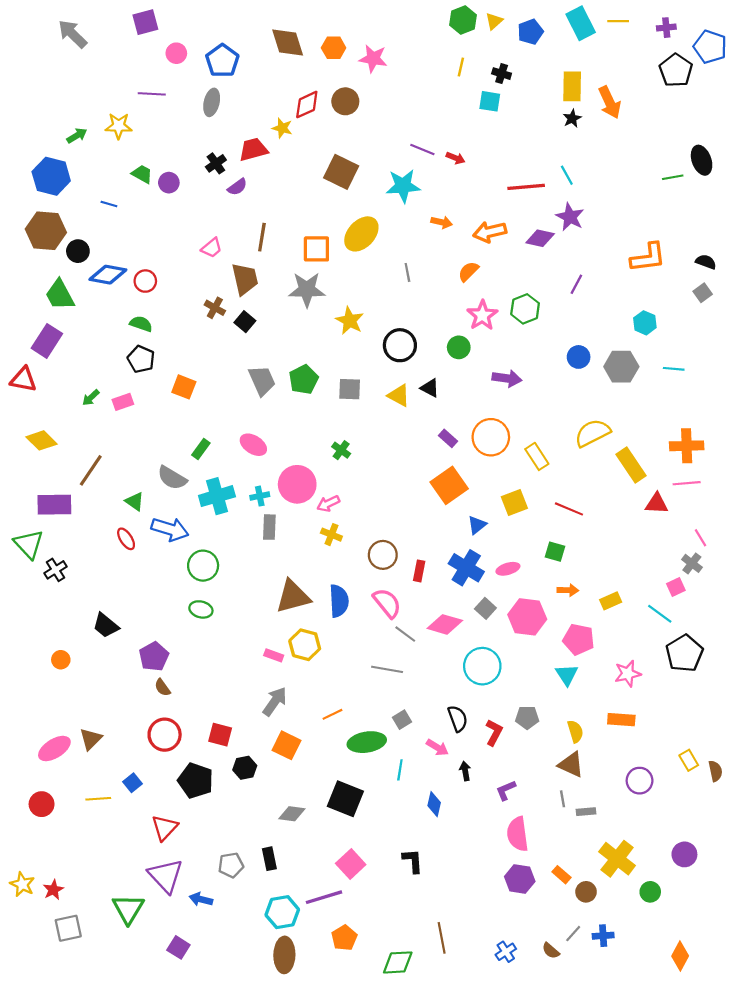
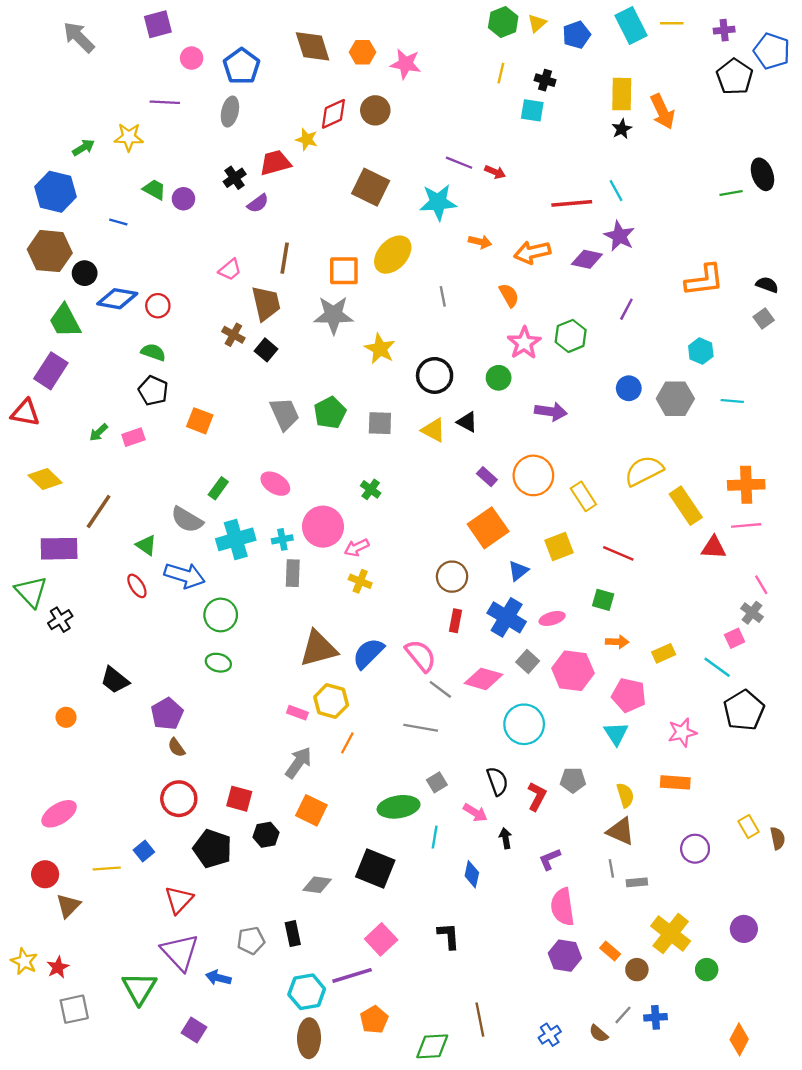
orange semicircle: (468, 271) -> (509, 295), turned 105
brown circle: (383, 555) -> (452, 577), moved
blue semicircle: (339, 601) -> (368, 653), turned -132
orange line: (333, 714) -> (347, 743), moved, turned -36
brown triangle: (91, 739) -> (68, 906), moved

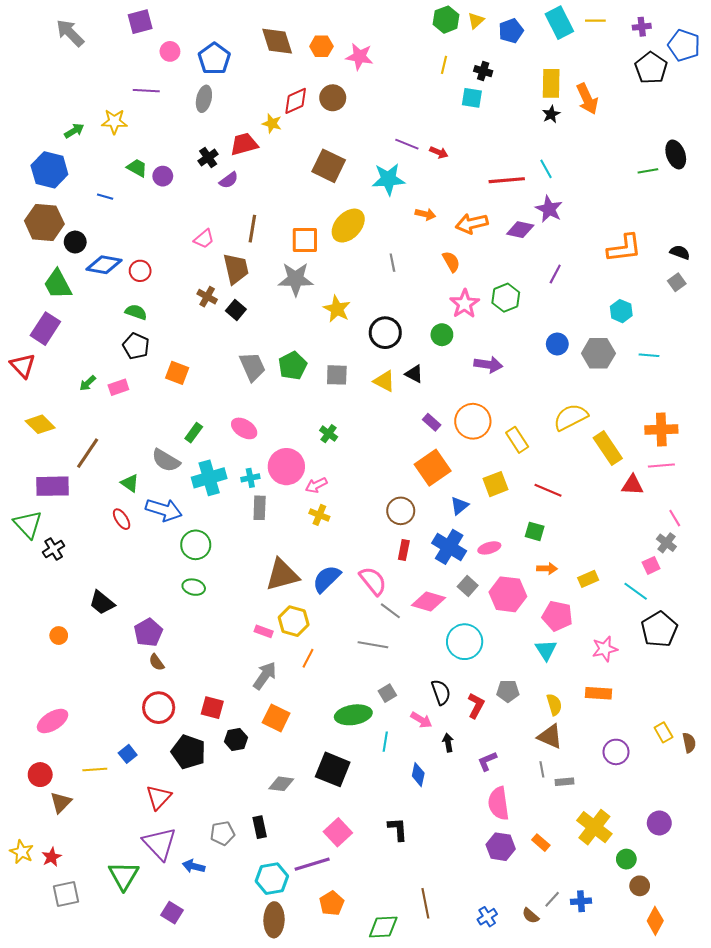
red triangle: (25, 413) -> (23, 366), turned 36
brown circle: (637, 970) -> (640, 886), moved

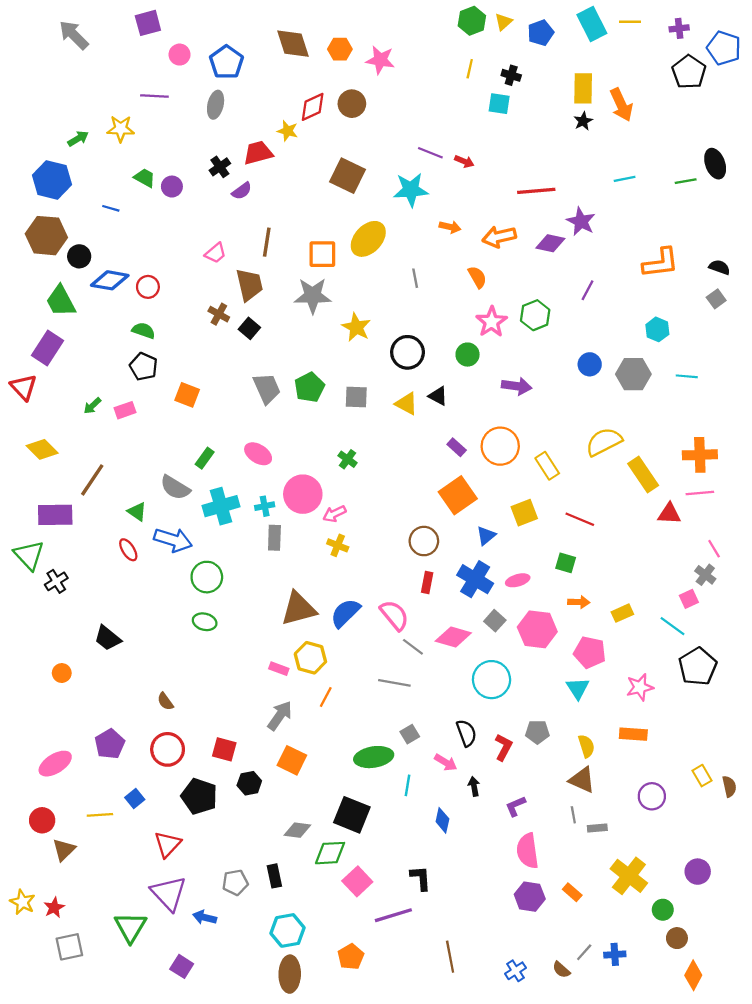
cyan line: (546, 169) -> (625, 179), moved, turned -72
purple pentagon: (148, 632) -> (110, 744), moved
purple line: (312, 864) -> (393, 915), moved
green diamond: (383, 927) -> (330, 853), moved

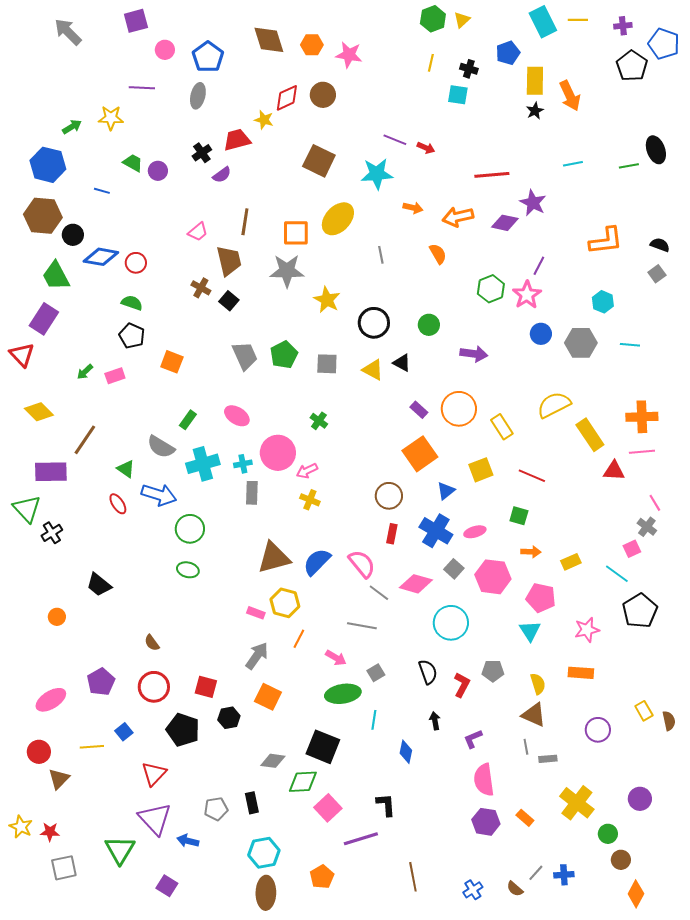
blue pentagon: (541, 33) -> (508, 53), moved
pink star: (492, 322) -> (527, 295), moved
pink arrow: (446, 762) -> (336, 658), moved
red star: (54, 908) -> (50, 832), turned 30

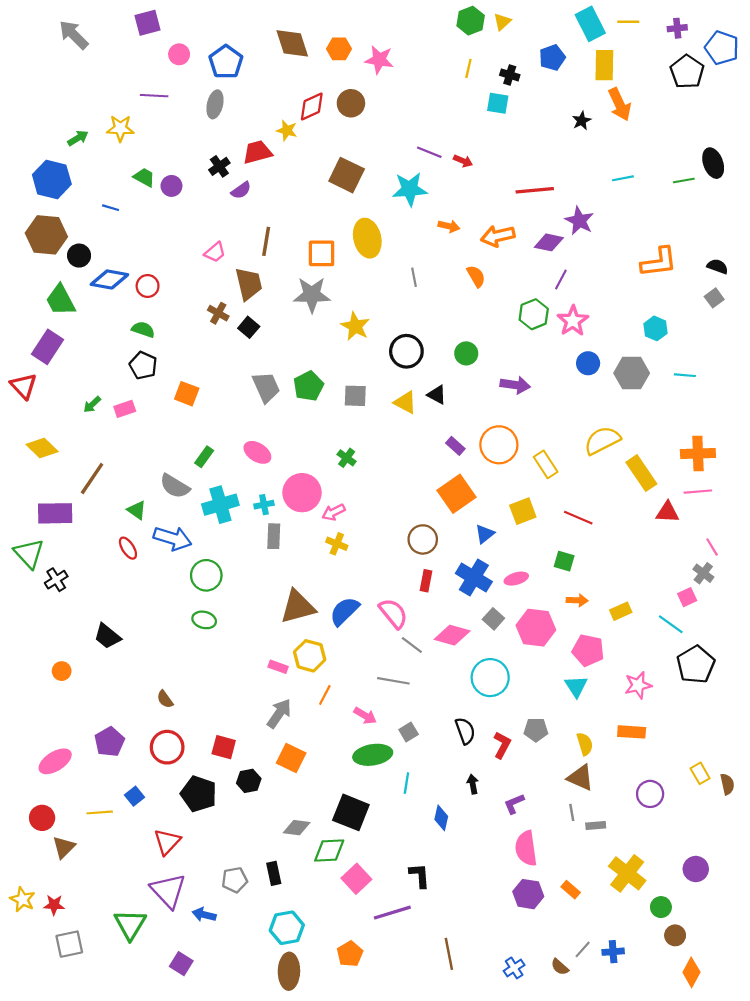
yellow rectangle: (535, 81) -> (604, 65), moved
yellow ellipse: (338, 219) -> (367, 238), turned -56
purple line: (539, 266) -> (561, 279), moved

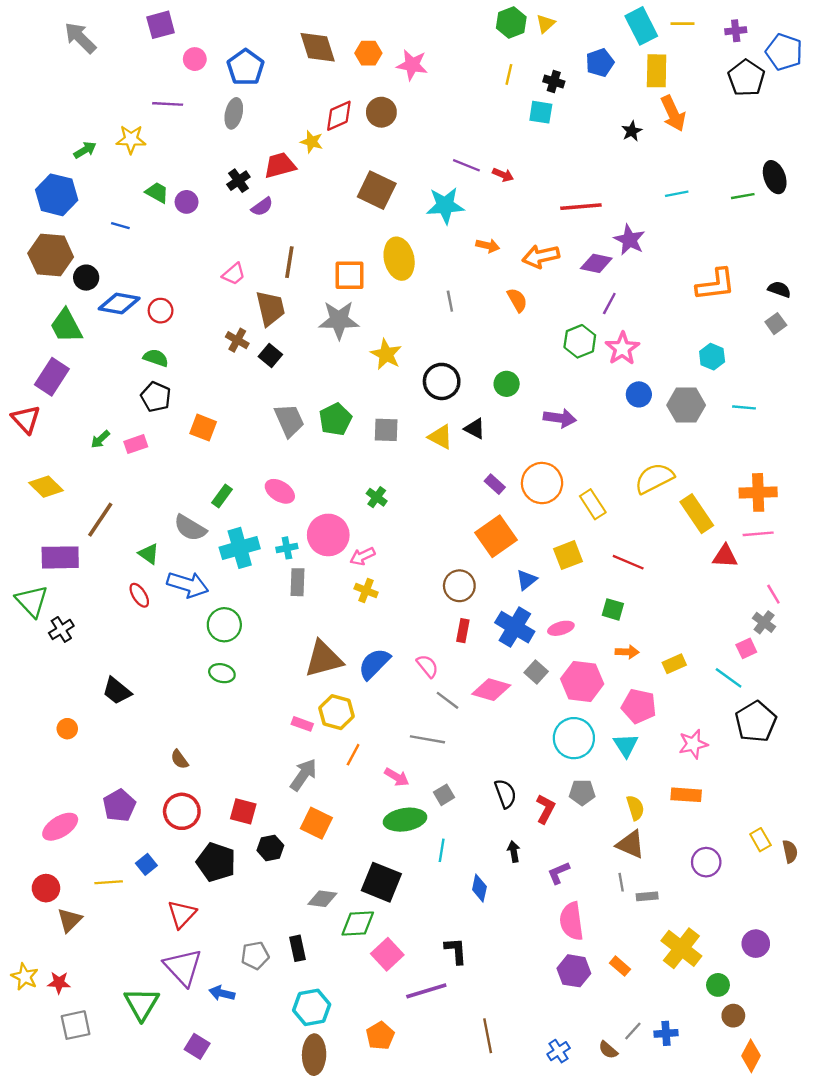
pink semicircle: (393, 613) -> (427, 666), size x0.7
cyan circle: (490, 678) -> (574, 738), moved

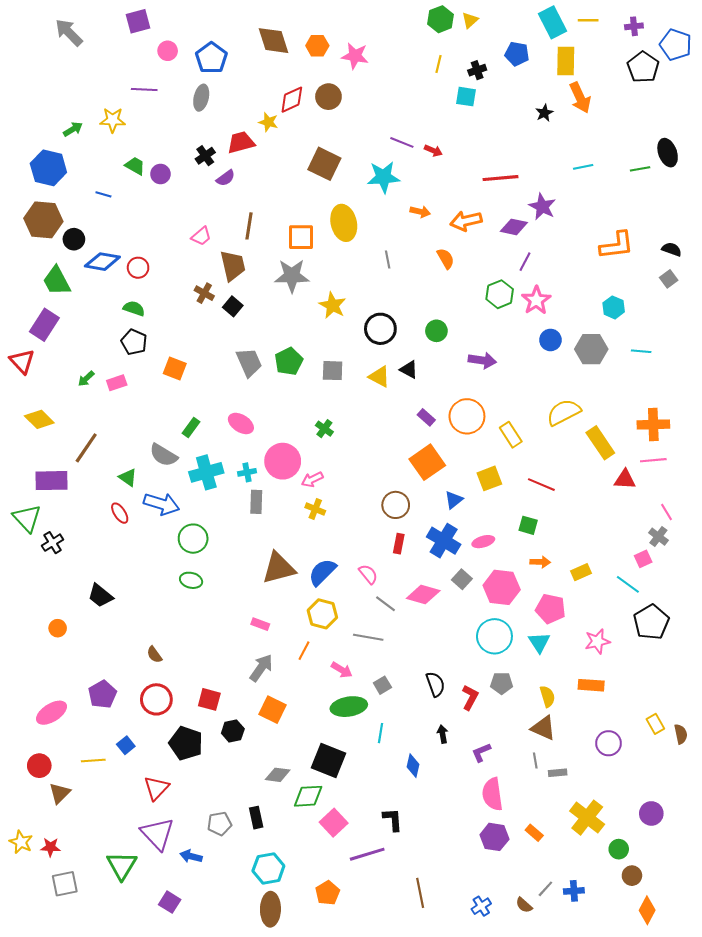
blue pentagon: (600, 63) -> (517, 54), turned 30
black cross: (554, 81) -> (477, 70), turned -36
yellow hexagon: (337, 712) -> (322, 614), moved

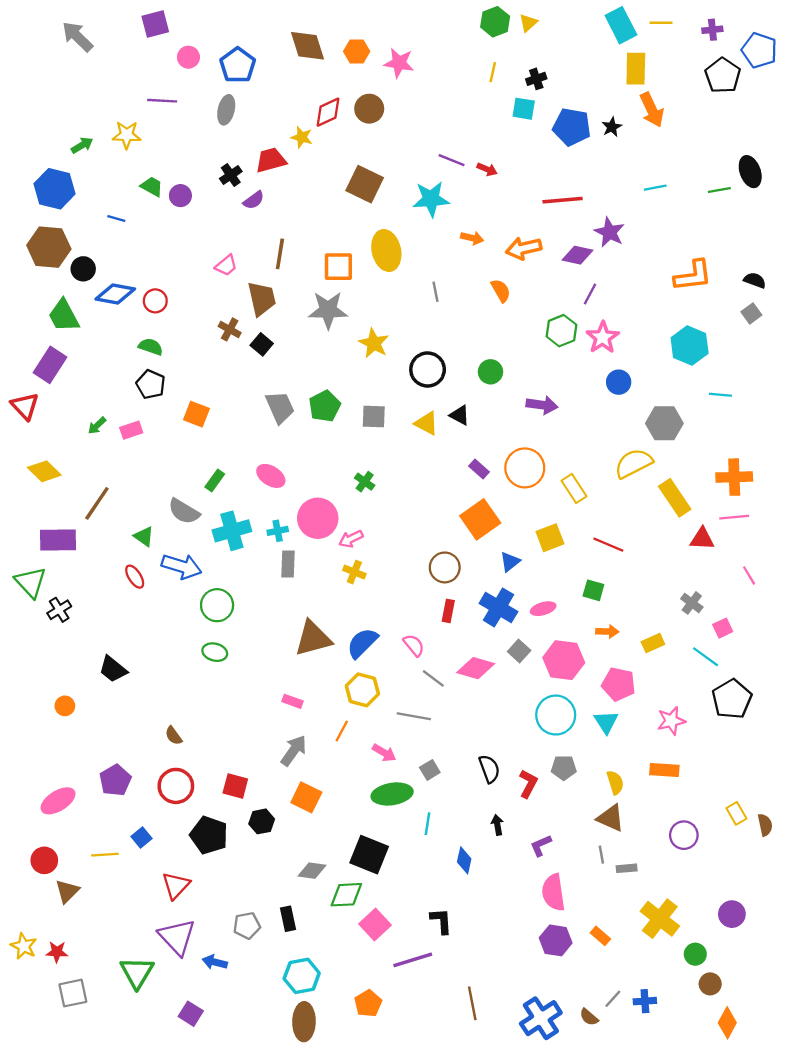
blue pentagon: (517, 54) -> (572, 127), moved, size x1.4
cyan hexagon: (614, 307) -> (690, 345), size x1.5
gray hexagon: (591, 349) -> (664, 423), moved
gray cross: (658, 537) -> (692, 603), moved
blue cross: (481, 906) -> (541, 1018), size x1.8

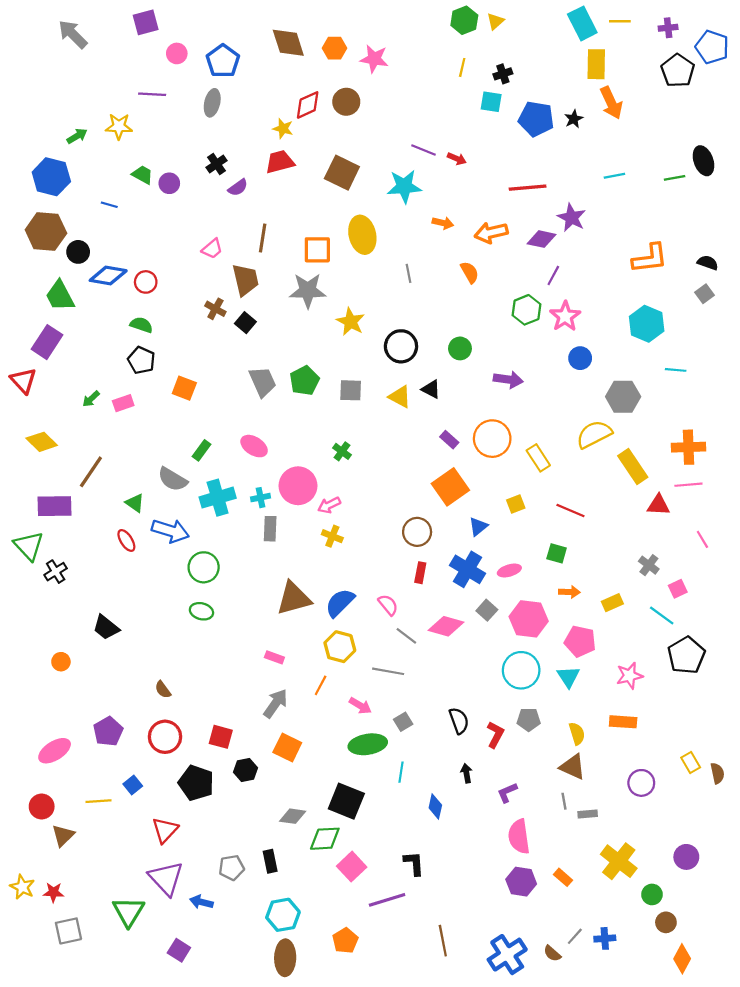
red trapezoid: (271, 160) -> (280, 162), moved
yellow square: (550, 538) -> (516, 504), size x0.7

